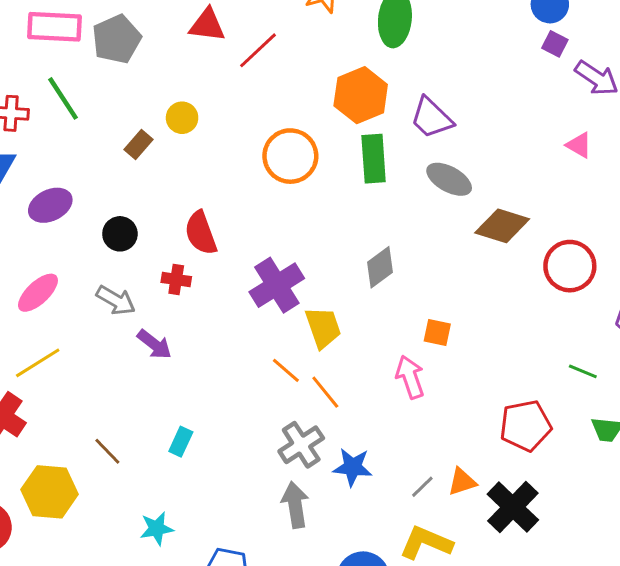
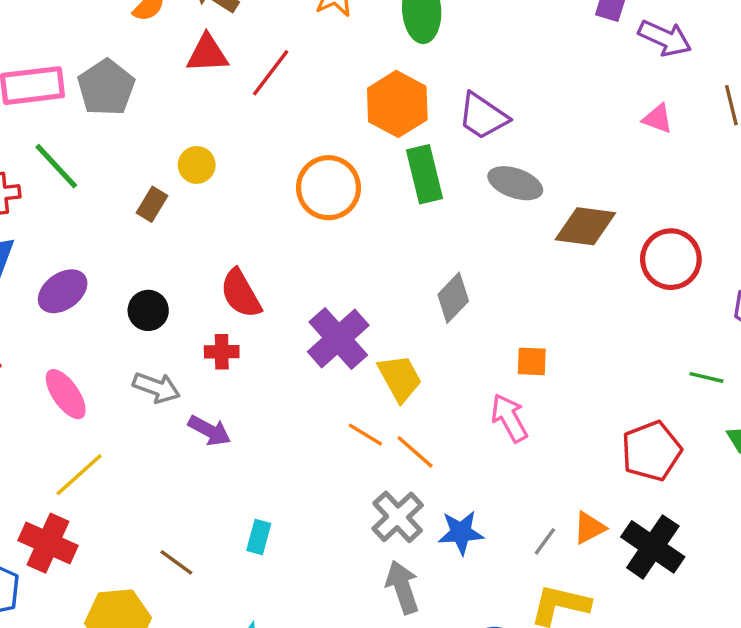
pink ellipse: (38, 293) -> (66, 394), turned -72

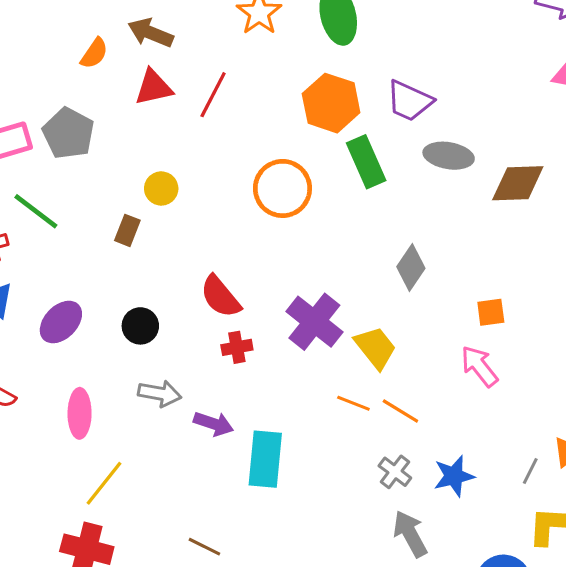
red cross: (222, 352) -> (237, 347), moved
pink ellipse: (66, 394) -> (80, 413), turned 45
gray cross: (398, 517) -> (395, 472), size x0.7
cyan rectangle: (259, 537) -> (265, 459), moved, size x1.8

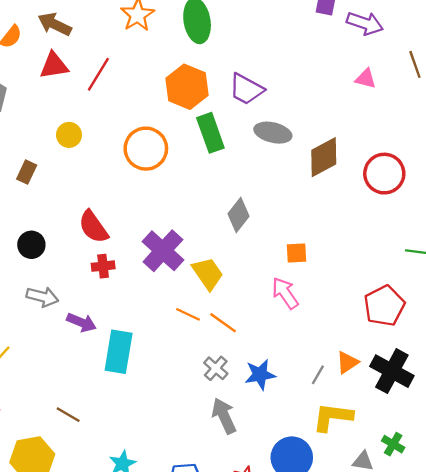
brown diamond: (518, 183) -> (324, 157), turned -30
yellow circle: (161, 188) -> (69, 135), moved

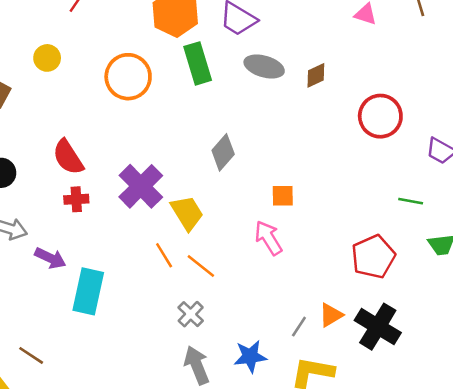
brown diamond: (324, 157) -> (316, 75), moved, size x0.6
orange line: (188, 314) -> (164, 255), turned 30
blue star: (260, 375) -> (250, 356), moved

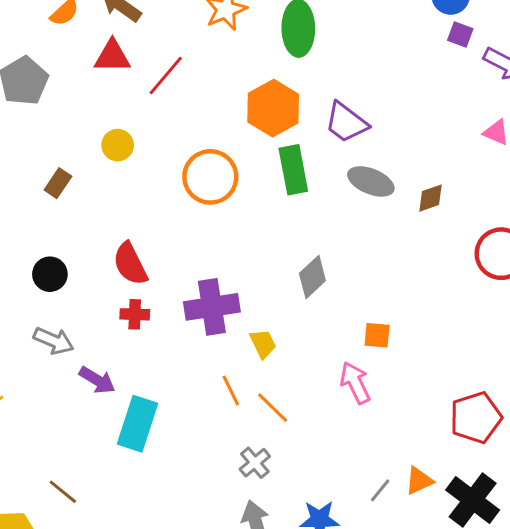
purple cross: (141, 186) -> (212, 307), turned 30
yellow trapezoid: (187, 213) -> (263, 344), size x0.7

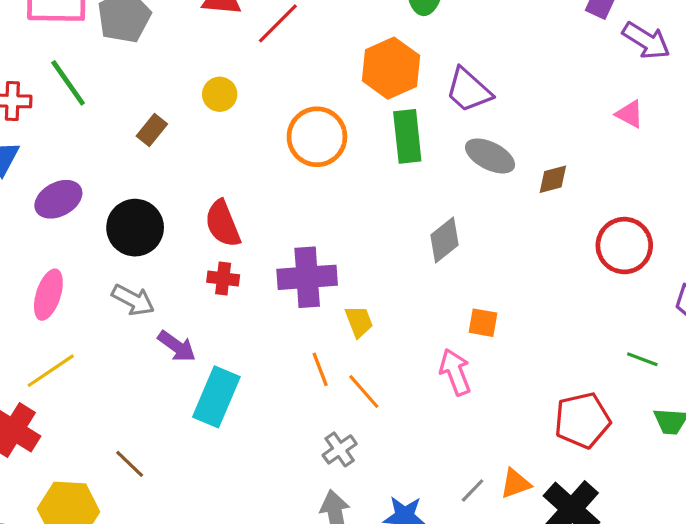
black circle: (50, 274) -> (135, 228), size x1.5
gray diamond: (312, 277) -> (444, 240), moved

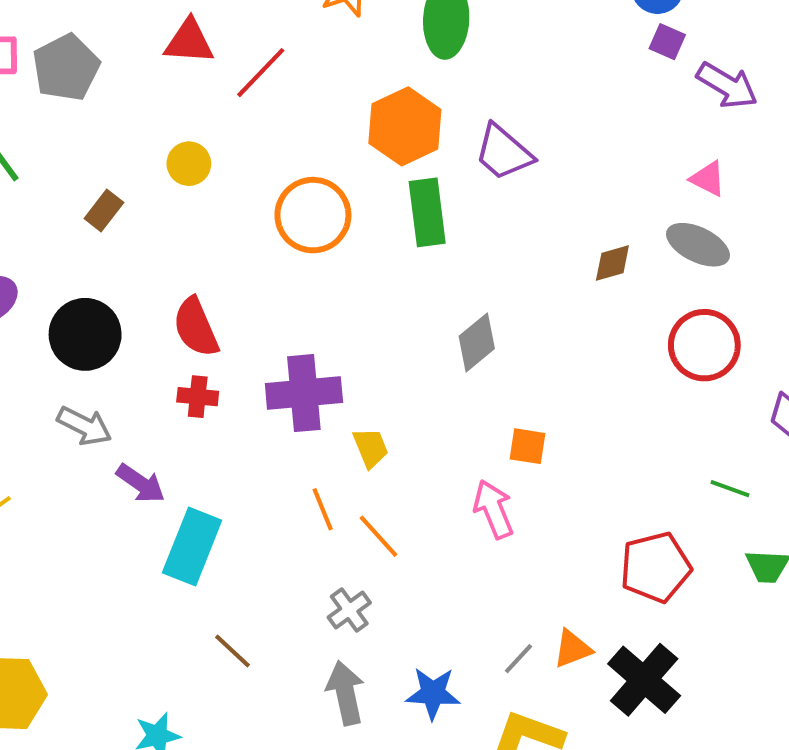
gray ellipse: (490, 156) -> (698, 245), moved
brown line: (130, 464) -> (232, 651), moved

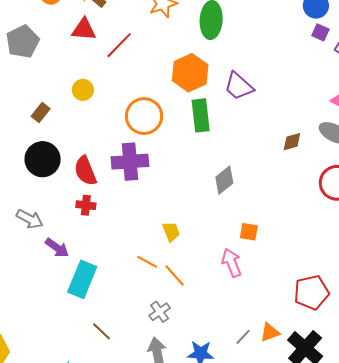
black circle: (85, 334) -> (43, 159), moved
purple cross: (304, 393) -> (130, 162), moved
orange line: (323, 509) -> (147, 262), turned -40

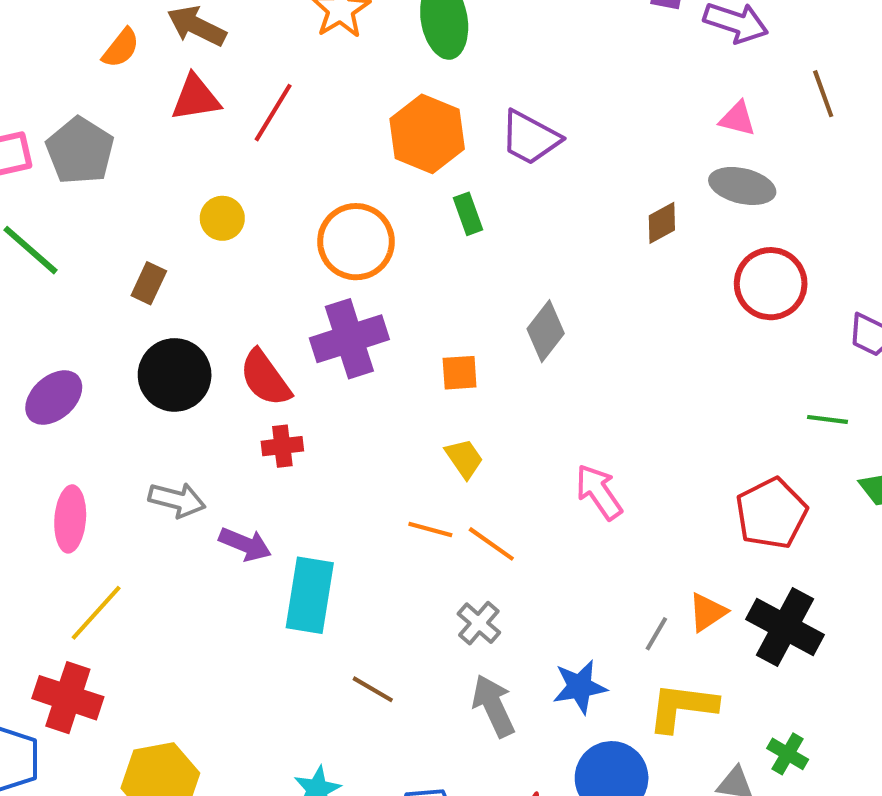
green rectangle: (201, 115) -> (468, 214), size x0.6
orange square: (249, 232) -> (460, 373), moved

